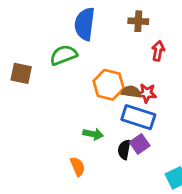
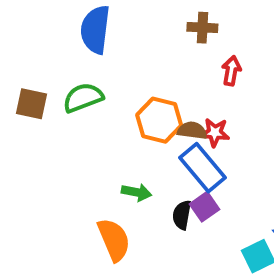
blue semicircle: (85, 24) -> (95, 30), moved
green semicircle: (63, 55) -> (83, 98), moved
blue rectangle: (138, 117) -> (202, 168), turned 32
orange semicircle: (78, 167) -> (114, 240), size x1.5

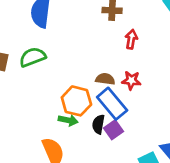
orange hexagon: (159, 120) -> (76, 101), moved
red star: (215, 133) -> (131, 80), moved
black semicircle: (182, 215) -> (98, 124), moved

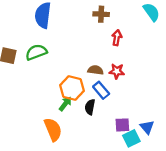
blue rectangle: (112, 104) -> (101, 90), size x0.7
green arrow: (68, 120) -> (65, 104), turned -64
purple square: (113, 130) -> (122, 125), moved, turned 32

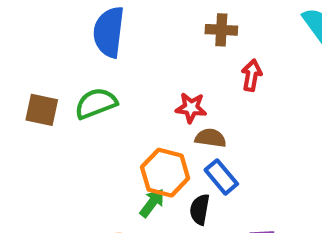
red star: (117, 71) -> (191, 108), moved

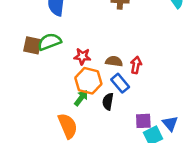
red arrow: (252, 75) -> (136, 65), moved
red star: (191, 108) -> (82, 56), moved
brown square: (42, 110) -> (32, 45), moved

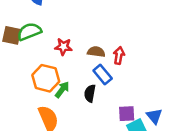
orange hexagon: (88, 81) -> (46, 78), moved

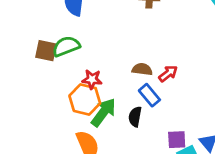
red star: (63, 47) -> (92, 79), moved
red arrow: (119, 56) -> (168, 74), turned 42
green arrow: (62, 90) -> (103, 112), size x1.5

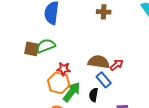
brown semicircle: (142, 69) -> (99, 62), size x1.5

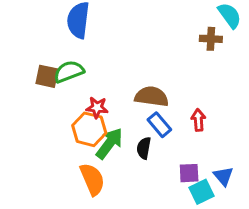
brown cross: (104, 12) -> (211, 39), moved
red arrow: (117, 65) -> (198, 120), moved, turned -56

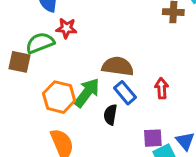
brown square: (47, 76) -> (20, 62), moved
red star: (97, 107) -> (66, 28), moved
green arrow: (109, 143) -> (87, 93), moved

